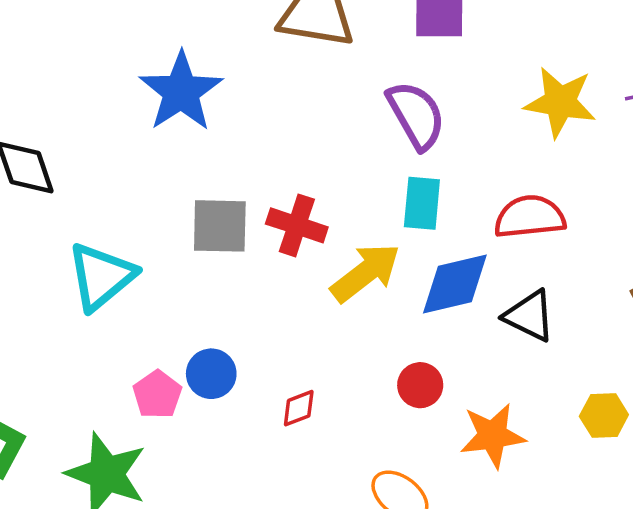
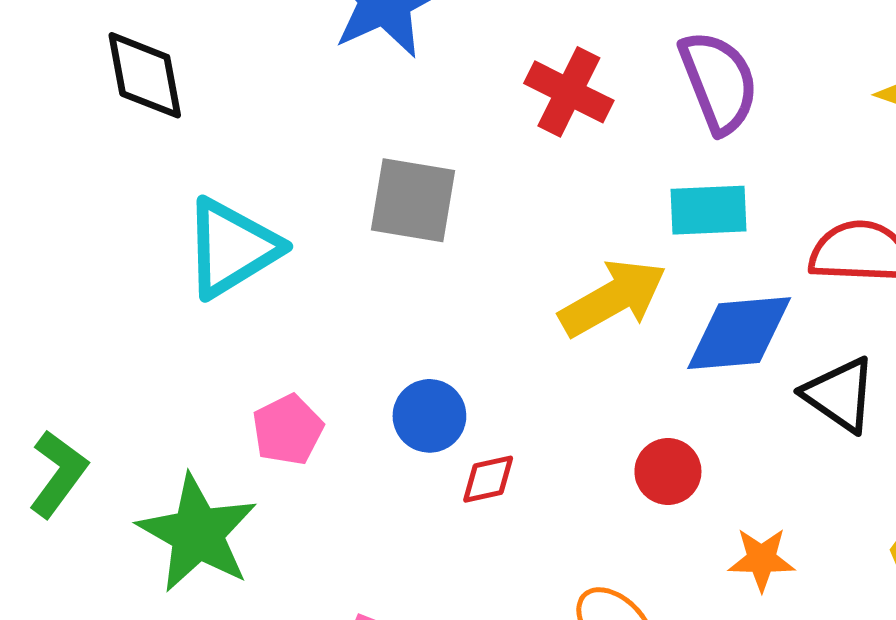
cyan rectangle: (422, 203) -> (709, 210), turned 74
red cross: (297, 225) -> (569, 92), moved
blue circle: (211, 374) -> (429, 416), moved
orange star: (493, 436) -> (762, 559), size x0.7

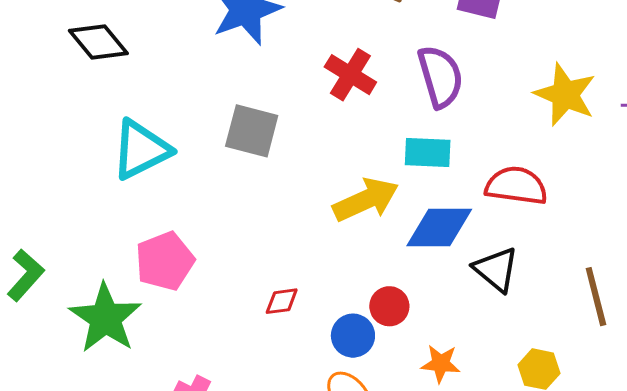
black diamond: (145, 75) -> (98, 42), turned -34
blue circle: (429, 416) -> (353, 336), moved
pink pentagon: (288, 430) -> (165, 261), size x1.4

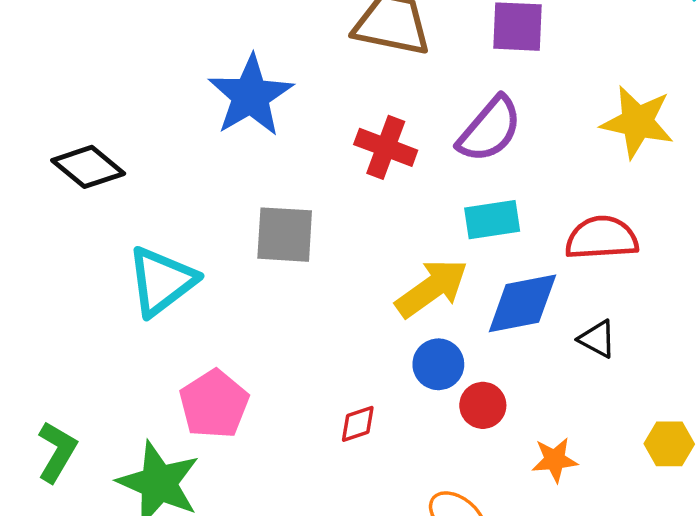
purple semicircle: (440, 77) -> (490, 129), turned 68
black triangle: (496, 270) -> (597, 339), size x0.7
blue circle: (353, 336) -> (438, 364), moved

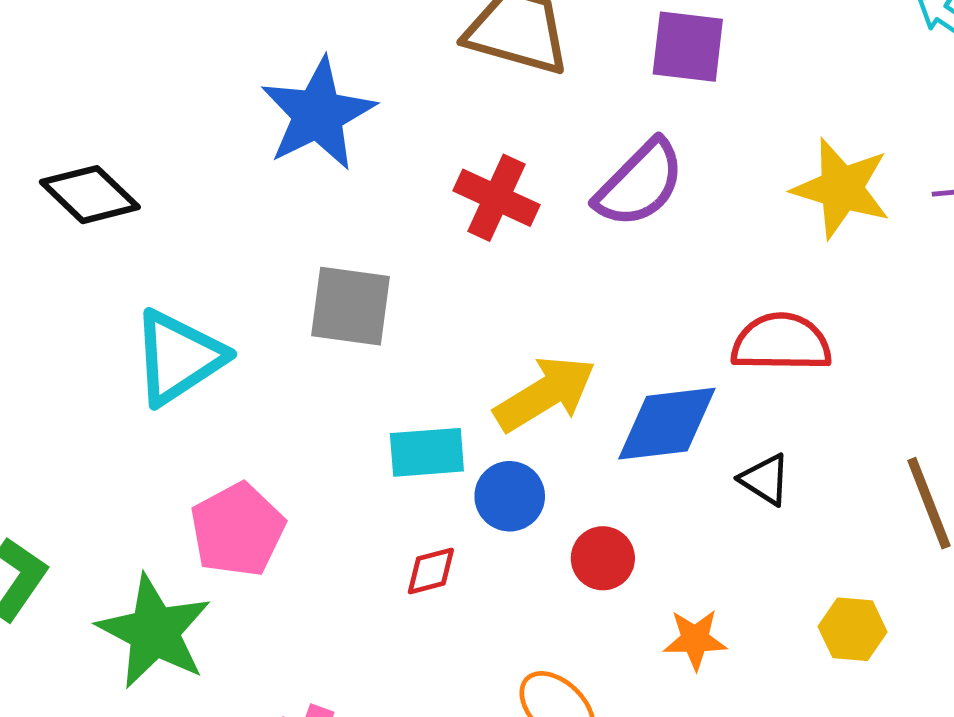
cyan rectangle: (492, 220) -> (427, 452), moved
blue circle: (438, 364) -> (510, 496), moved

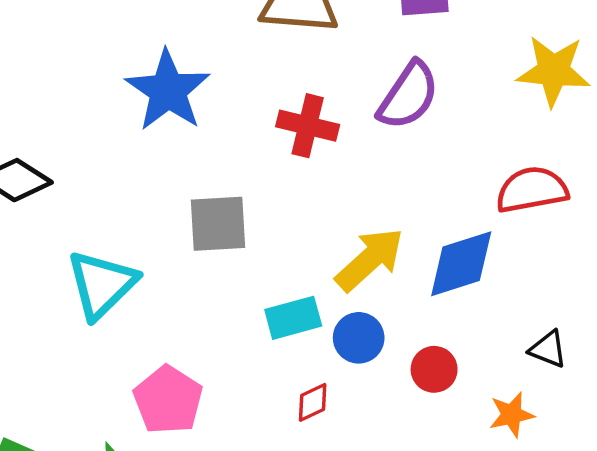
black triangle: (765, 479) -> (548, 349), moved

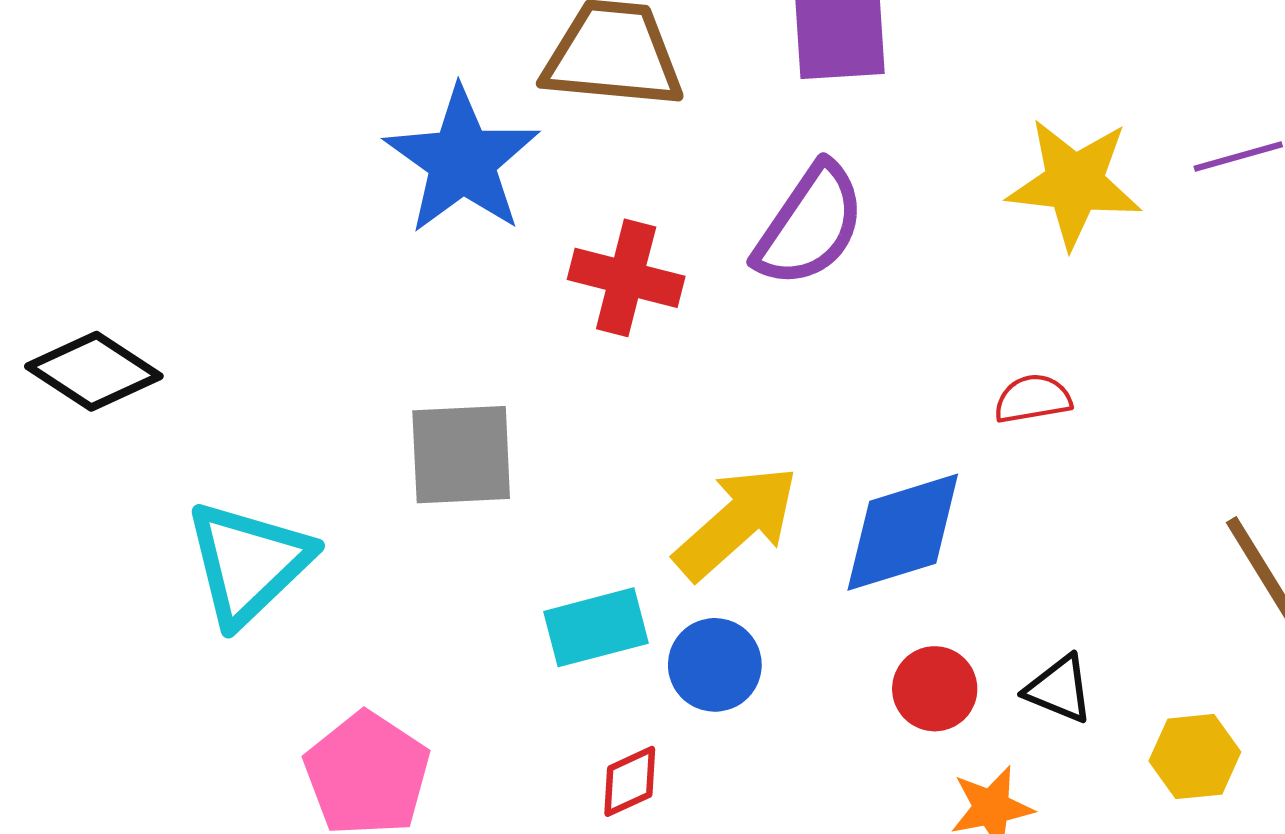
blue star: (168, 91) -> (462, 161), moved
red semicircle: (532, 190) -> (1033, 399), size x0.6
red circle: (434, 369) -> (935, 689), moved

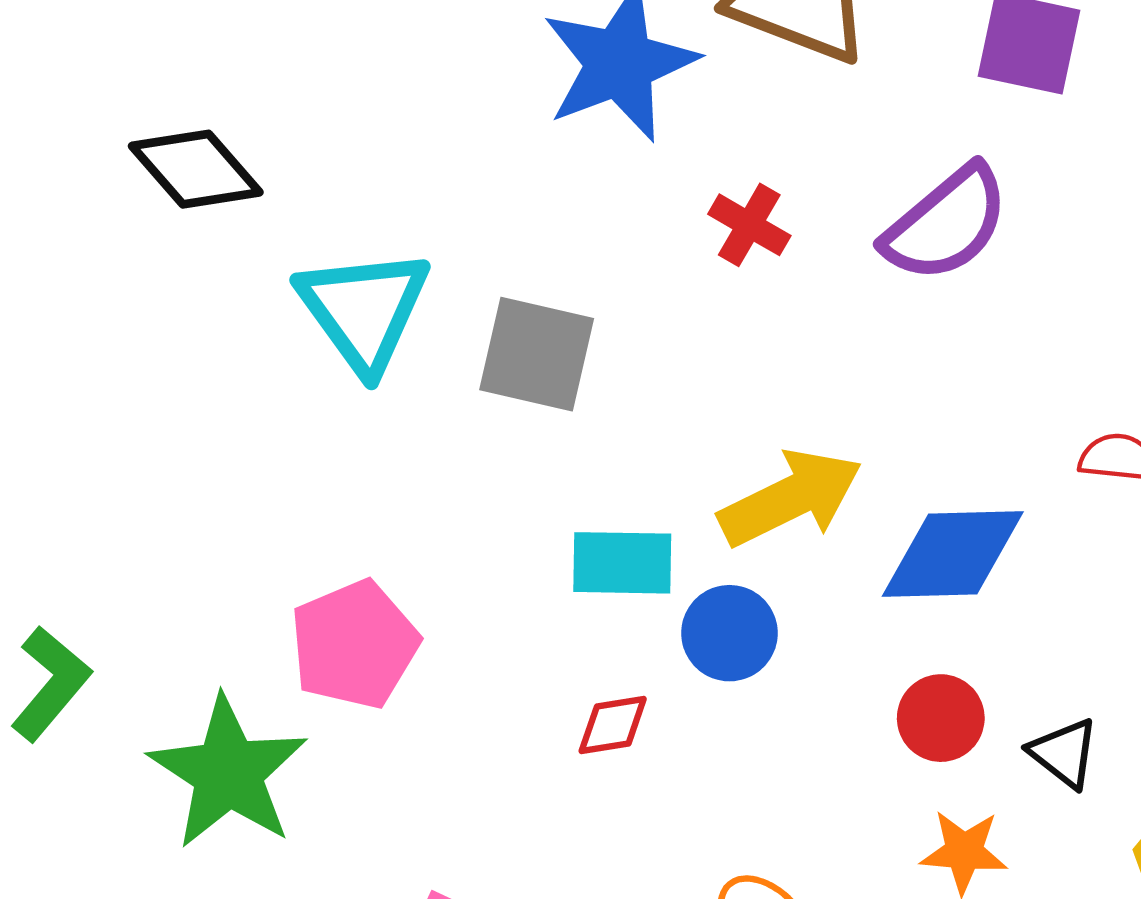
red cross: (626, 278) -> (749, 225), size x0.7
cyan triangle: (248, 563) -> (364, 310), moved, turned -38

